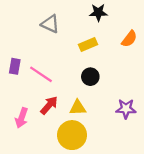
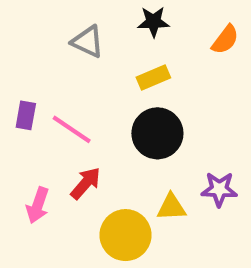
black star: (98, 12) -> (153, 22), moved
orange semicircle: (129, 39) -> (225, 40), moved
black circle: (90, 77) -> (157, 133), size x1.6
yellow triangle: (78, 108) -> (171, 207), moved

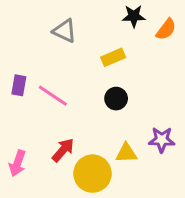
black star: (153, 22) -> (134, 16), moved
black circle: (157, 133) -> (116, 99), size x0.6
red arrow: (86, 183) -> (63, 150), moved
pink arrow: (38, 205) -> (17, 163), moved

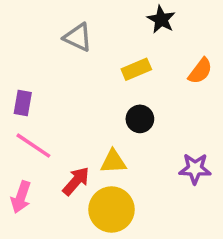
black star: (134, 16) -> (161, 19), turned 30
orange semicircle: (166, 29) -> (200, 71), moved
pink line: (53, 96) -> (33, 146), moved
yellow triangle: (126, 153) -> (113, 162), moved

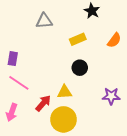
gray triangle: (78, 37) -> (44, 21), turned -30

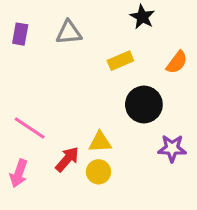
purple rectangle: (13, 59) -> (20, 34), moved
black circle: (80, 68) -> (144, 104), moved, size x1.5
yellow circle: (64, 119) -> (98, 172), moved, size x0.6

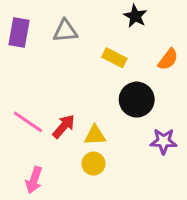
purple rectangle: (20, 34) -> (19, 32), size x1.4
yellow rectangle: (120, 61) -> (114, 58), turned 50
red arrow: (67, 159) -> (64, 126), moved
pink arrow: (19, 173) -> (34, 180), moved

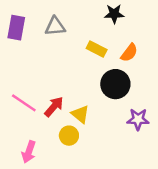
black star: (135, 16) -> (114, 14), turned -30
orange semicircle: (168, 59) -> (129, 53), moved
yellow triangle: (95, 135) -> (80, 114), turned 42
yellow circle: (94, 164) -> (69, 136), moved

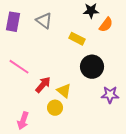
gray triangle: (55, 26) -> (44, 21), turned 42
orange semicircle: (129, 53) -> (106, 25), moved
pink line: (24, 103) -> (19, 67), moved

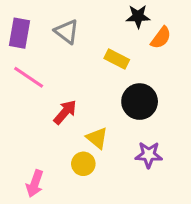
pink line: (19, 67) -> (29, 77), moved
red arrow: (43, 85) -> (65, 112), moved
purple star: (110, 95) -> (149, 155), moved

